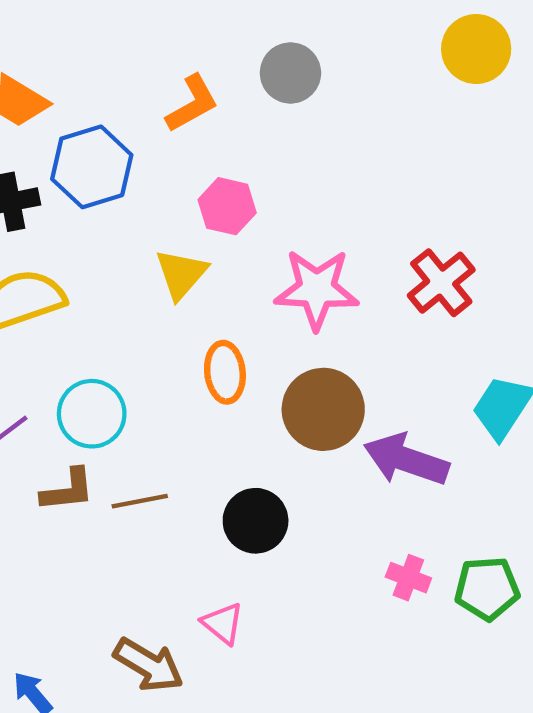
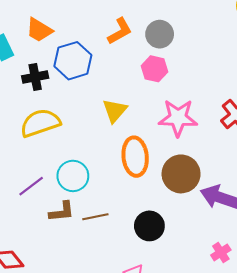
gray circle: (290, 73) -> (160, 34), moved
pink hexagon: (227, 206) -> (155, 69), moved
orange ellipse: (225, 372) -> (135, 157), size x1.4
pink cross: (408, 578) -> (221, 252), turned 36

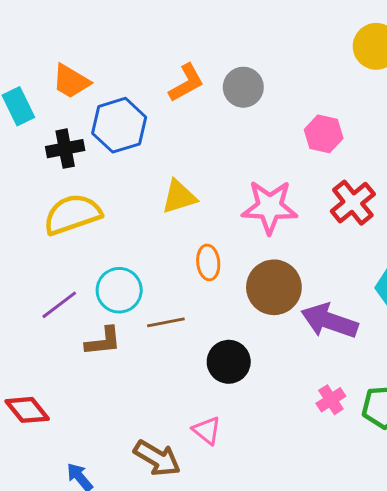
pink hexagon: (155, 69) -> (324, 134), moved
yellow triangle: (115, 111) -> (179, 197), turned 32
orange ellipse: (135, 157) -> (208, 262), size x0.6
brown line: (95, 217) -> (166, 322), moved

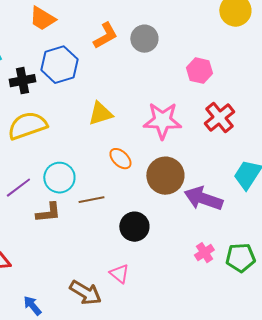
orange trapezoid: (71, 81) -> (42, 19), moved
orange ellipse: (208, 262) -> (120, 159), turned -40

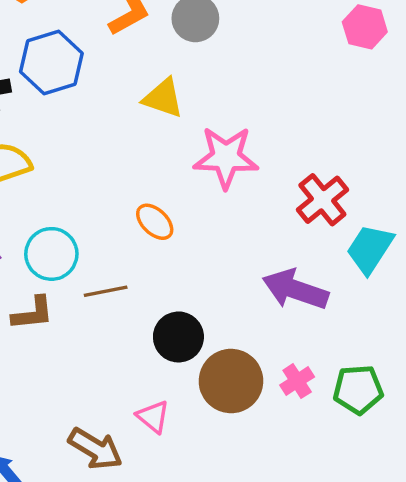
pink hexagon: (199, 71) -> (365, 27), moved
yellow triangle: (100, 114) -> (163, 98), moved, turned 36
red cross: (219, 118) -> (322, 200), moved
brown circle: (165, 176) -> (231, 381), moved

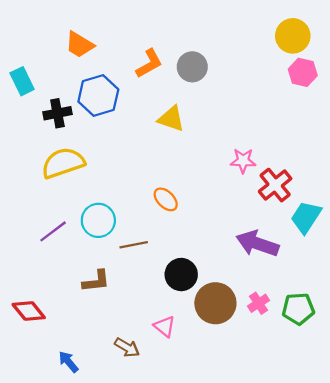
pink star: (226, 157) -> (243, 161), moved, size x0.6
brown L-shape: (33, 313) -> (96, 281), moved
brown arrow: (95, 449) -> (127, 347), size x0.7

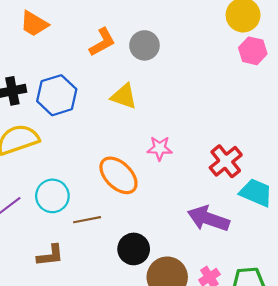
blue hexagon: (98, 96) -> (57, 95), moved
pink star: (243, 161) -> (160, 148), moved
orange ellipse: (166, 199) -> (118, 175), size x1.6
cyan trapezoid: (306, 217) -> (256, 193), turned 80

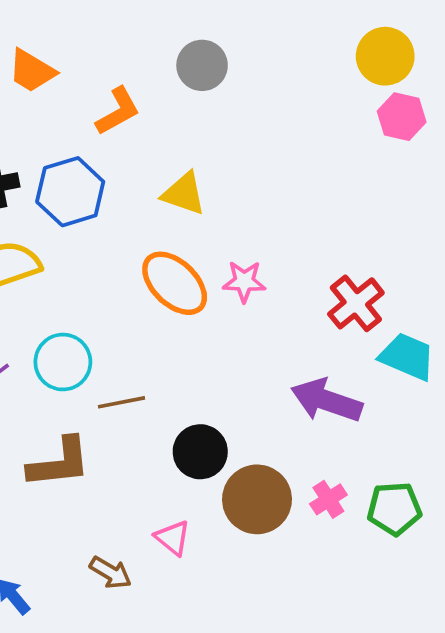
orange L-shape: (102, 42) -> (118, 111), moved
gray circle: (144, 45) -> (202, 65), moved
orange ellipse: (118, 175) -> (175, 283), moved
brown L-shape: (50, 255) -> (59, 463), size x1.4

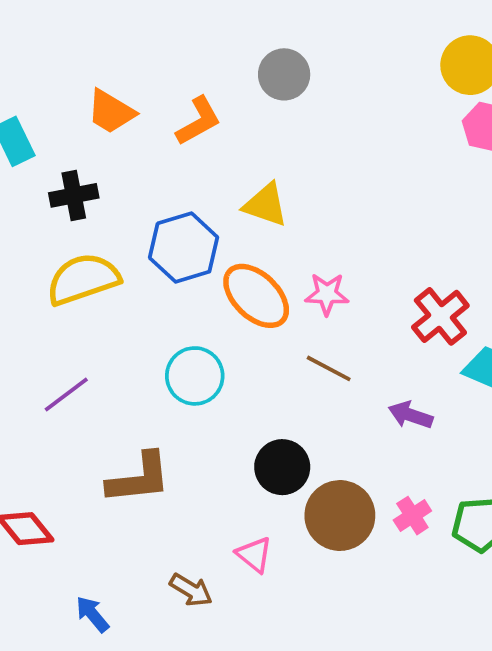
orange trapezoid: (32, 71) -> (111, 112), moved
blue hexagon: (70, 192) -> (184, 248), moved
cyan circle: (63, 362) -> (195, 376), moved
purple arrow: (327, 400) -> (411, 415), size x0.6
brown line: (121, 402) -> (329, 368), moved, turned 39

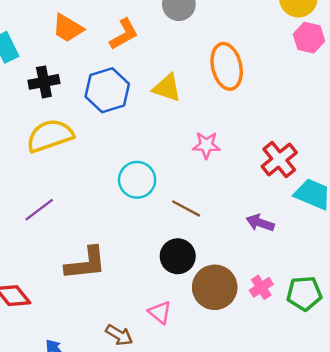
blue hexagon: (184, 248) -> (107, 90), moved
orange ellipse: (256, 296) -> (227, 66), moved, turned 33
brown line: (329, 368) -> (186, 208), moved
cyan circle: (195, 376) -> (137, 180), moved

